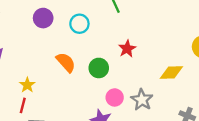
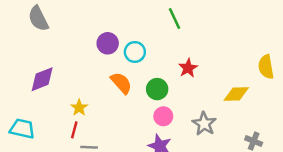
purple circle: (43, 18) -> (108, 43), moved
cyan circle: (79, 24) -> (135, 52), moved
pink circle: (115, 97) -> (163, 116), moved

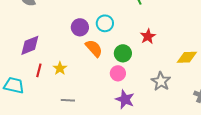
purple circle: (108, 43) -> (80, 27), moved
pink circle: (163, 116) -> (118, 73), moved
red line: (74, 130) -> (39, 70), moved

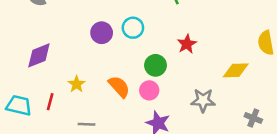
orange semicircle: (94, 48) -> (119, 87), moved
red line: (39, 70) -> (50, 102), moved
gray star: (161, 81) -> (203, 100), turned -30

